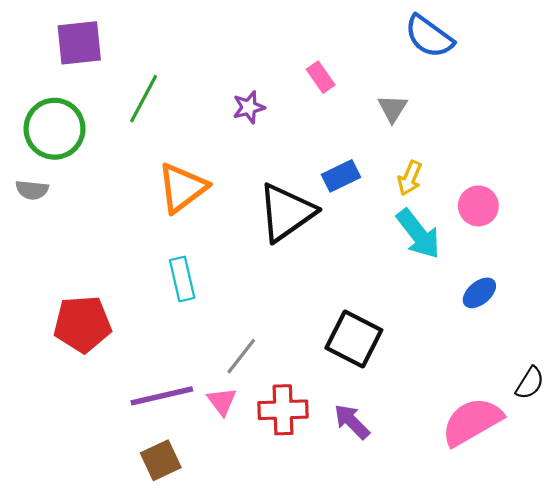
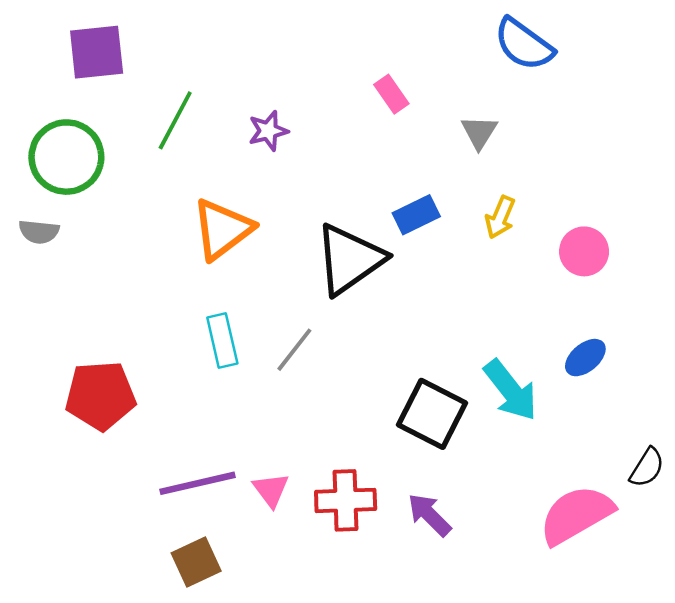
purple star: (249, 107) -> (268, 131), moved
cyan arrow: (418, 234) -> (511, 390), moved
gray line: (241, 356) -> (294, 350), moved

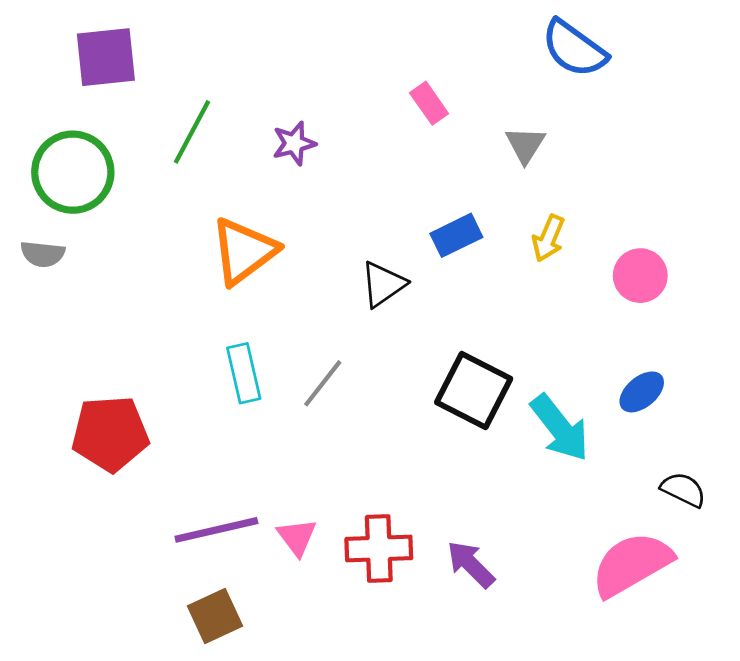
black triangle: (349, 259) -> (383, 284), size x0.6
black square: (432, 414) -> (474, 390), moved
black semicircle: (647, 468) -> (683, 490), moved, turned -96

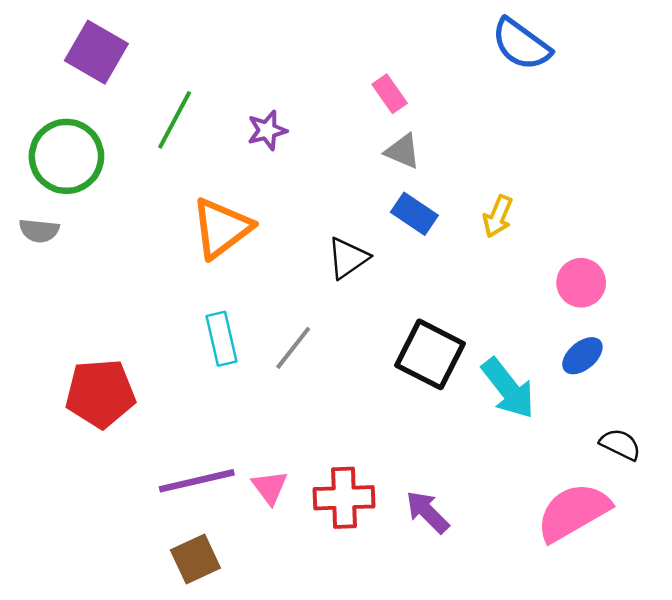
purple square: (106, 57) -> (96, 52), turned 36
gray triangle: (525, 145) -> (403, 151), moved, turned -39
blue rectangle: (456, 235) -> (414, 214), turned 60
pink circle: (640, 276) -> (581, 283), moved

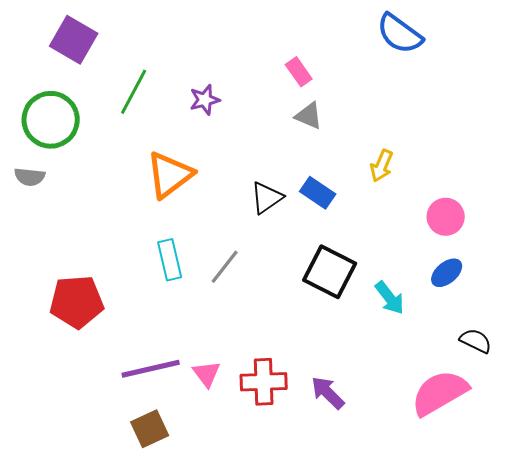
blue rectangle: (414, 214) -> (318, 193), moved
cyan arrow: (508, 388) -> (390, 298), size x0.7

